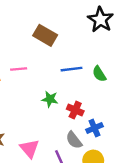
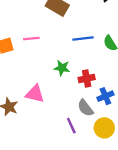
red cross: (75, 110) -> (87, 79), turned -35
pink triangle: (29, 148) -> (35, 94), moved, turned -36

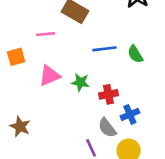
pink line: (31, 39) -> (46, 34), moved
pink triangle: (35, 94) -> (50, 76), moved, turned -36

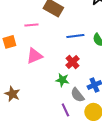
green star: (80, 82) -> (62, 80), moved
red cross: (108, 94) -> (72, 62), moved, turned -32

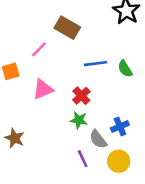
pink line: (31, 25) -> (39, 49), turned -40
red cross: (72, 62) -> (81, 96), moved

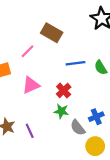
purple line: (83, 159) -> (30, 131), moved

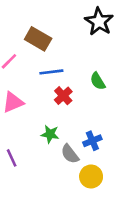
blue line: (76, 63) -> (51, 72), moved
red cross: (64, 91) -> (63, 96), moved

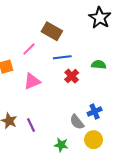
green semicircle: (98, 81) -> (99, 65), turned 128
green star: (50, 134) -> (61, 145), moved

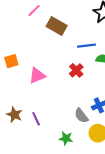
pink line: (29, 49) -> (34, 11), moved
blue line: (62, 57) -> (87, 46), moved

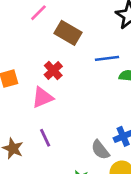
red cross: (76, 70) -> (53, 70), moved
purple line: (36, 119) -> (45, 138), moved

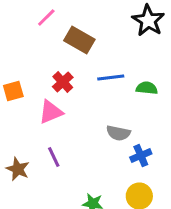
blue line: (107, 58) -> (111, 77), moved
gray semicircle: (100, 150) -> (118, 133), moved, turned -40

